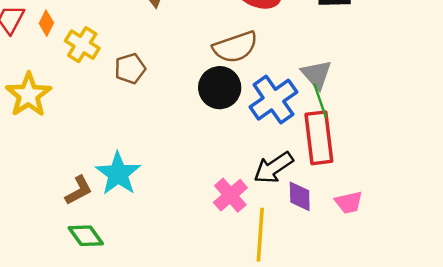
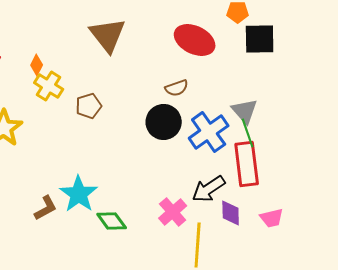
orange diamond: (46, 23) -> (37, 65), moved
brown semicircle: (235, 47) -> (177, 88), size x0.6
green diamond: (86, 236) -> (112, 221), moved

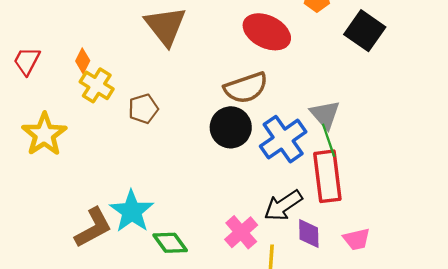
black square: (260, 39) -> (365, 31), moved, turned 36
brown semicircle: (177, 88) -> (246, 88), size x1.6
brown L-shape: (46, 208) -> (93, 228), size x1.4

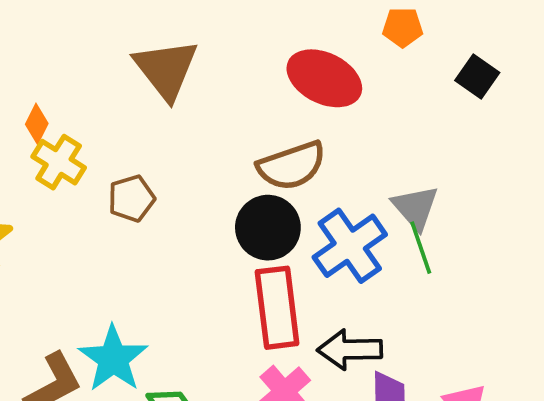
black square: (365, 31) -> (477, 77), size x0.7
red rectangle: (327, 176) -> (277, 308), moved
black arrow: (283, 205) -> (350, 350), turned 33

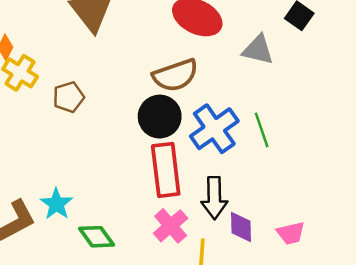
gray triangle: (415, 208) -> (258, 50), moved, turned -36
black arrow: (350, 350) -> (214, 198), turned -90
cyan star: (113, 359) -> (56, 204), size x0.7

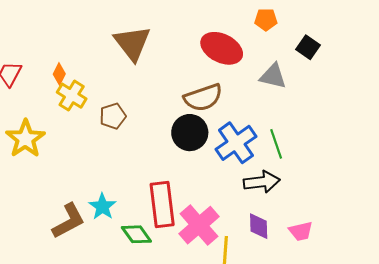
red rectangle: (166, 170) -> (162, 204), moved
black arrow: (214, 198) -> (262, 182), moved, turned -96
pink cross: (171, 226) -> (199, 225), size x1.4

